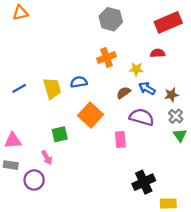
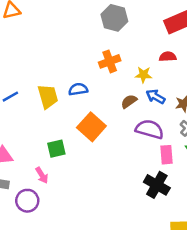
pink rectangle: (120, 140) -> (166, 155), moved
black cross: (144, 182) -> (157, 185), moved, turned -35

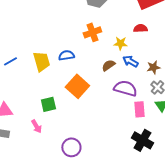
black cross: (157, 185) -> (142, 140), moved
purple circle: (27, 201) -> (71, 147), moved

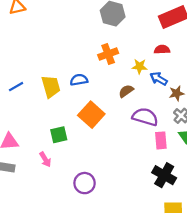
blue arrow: (130, 61) -> (159, 79), moved

